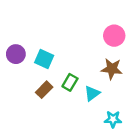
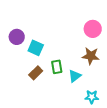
purple circle: (16, 54) -> (17, 37), moved
green rectangle: (70, 82) -> (57, 67), turned -40

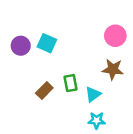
cyan square: (36, 48) -> (47, 43), moved
cyan star: (92, 97) -> (97, 120), moved

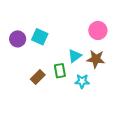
cyan triangle: (93, 94) -> (75, 56), moved
cyan star: (97, 120) -> (82, 81), moved

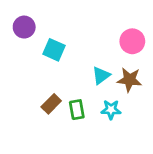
purple circle: (18, 39) -> (24, 27), moved
green rectangle: (60, 71) -> (77, 110), moved

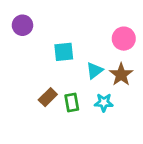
cyan square: (54, 50) -> (64, 52), moved, turned -30
brown star: (129, 80) -> (121, 75), turned 30

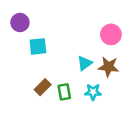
cyan square: (64, 52) -> (38, 46), moved
brown star: (121, 75) -> (109, 67), turned -30

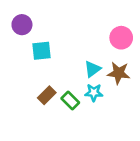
green rectangle: (64, 92) -> (70, 100), turned -35
cyan star: (93, 92) -> (94, 93), moved

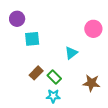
brown star: (119, 73) -> (91, 83), moved
cyan star: (94, 93) -> (53, 96), moved

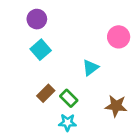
purple circle: (17, 19) -> (37, 19), moved
cyan square: (32, 39) -> (41, 50), turned -35

